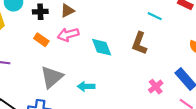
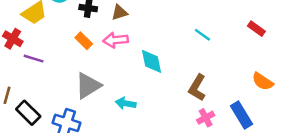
cyan line: (155, 16) -> (202, 35), moved
brown L-shape: (139, 43) -> (197, 88), moved

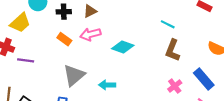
cyan line: (202, 35) -> (168, 24), moved
cyan diamond: (151, 61) -> (123, 47), turned -50
brown L-shape: (197, 88) -> (172, 50), moved

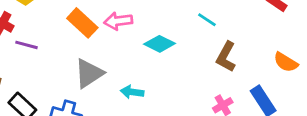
cyan line: (168, 24) -> (207, 20), moved
orange rectangle: (64, 39) -> (82, 23), size x1.5

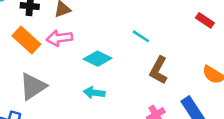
cyan arrow: (132, 92) -> (94, 93), moved

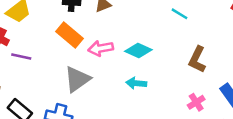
cyan line: (141, 36) -> (179, 14), moved
pink arrow: (59, 38) -> (101, 48), moved

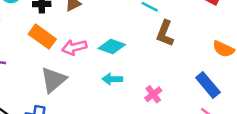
brown L-shape: (197, 59) -> (165, 33), moved
pink cross: (196, 102) -> (153, 94), moved

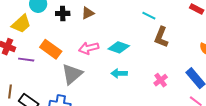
orange rectangle: (42, 37) -> (51, 49), moved
pink cross: (153, 94) -> (161, 80), moved

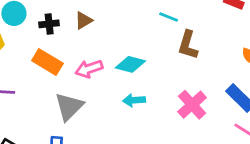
orange rectangle: (51, 49) -> (47, 62), moved
pink cross: (161, 80) -> (192, 105), size x1.5

